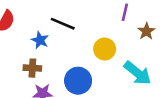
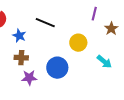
blue star: (40, 40) -> (19, 36), moved
cyan arrow: (138, 73) -> (104, 62), size x0.7

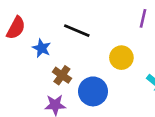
brown cross: (21, 58) -> (62, 75), moved, turned 32

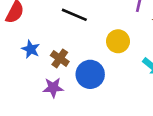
blue star: (42, 48) -> (31, 49), moved

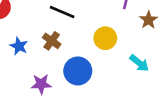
brown cross: (60, 58) -> (52, 41), moved

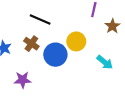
blue circle: (78, 71) -> (55, 55), moved

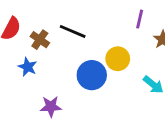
brown cross: (31, 44) -> (40, 40), moved

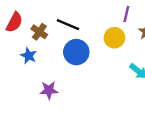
yellow circle: (118, 59) -> (114, 38), moved
blue circle: (92, 75) -> (76, 52), moved

